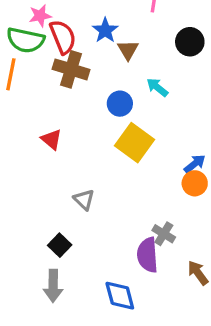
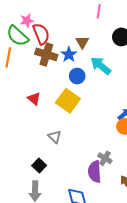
blue star: (105, 30) -> (69, 54), moved
green semicircle: (25, 40) -> (18, 36), turned 30
cyan arrow: (157, 87) -> (101, 66), size x1.5
yellow square: (134, 143) -> (68, 101), moved

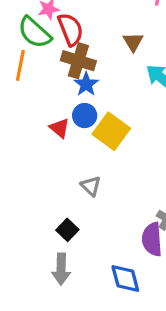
blue star: (69, 54) -> (86, 84), moved
blue circle: (77, 76) -> (85, 116), moved

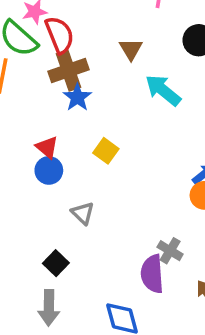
brown cross: (78, 61) -> (68, 71), turned -36
blue circle: (85, 116) -> (49, 170), moved
yellow square: (111, 131) -> (106, 151), size x0.6

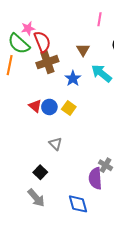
blue star: (77, 97) -> (73, 78), moved
blue circle: (49, 170) -> (49, 107), moved
gray arrow: (49, 308) -> (36, 198), turned -42

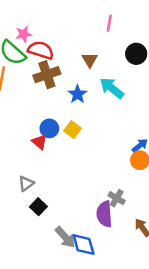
red semicircle: (42, 42) -> (41, 50), turned -50
red triangle: (35, 106) -> (40, 142), moved
gray triangle: (56, 144) -> (26, 183), moved, turned 40
gray arrow: (36, 198) -> (65, 237), moved

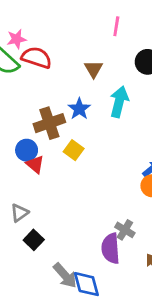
brown cross: (47, 75) -> (49, 123), moved
cyan arrow: (112, 88) -> (119, 102), turned 65
blue circle: (49, 128) -> (27, 150), moved

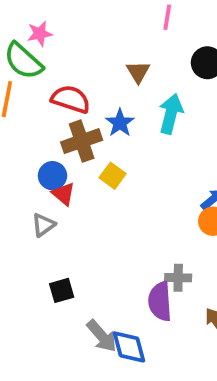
red semicircle: (37, 58) -> (71, 99), moved
gray triangle: (19, 213) -> (43, 225), moved
gray cross: (125, 230) -> (178, 278), turned -30
black square: (34, 240) -> (62, 290), turned 30

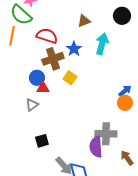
brown triangle: (138, 72) -> (84, 21), turned 40
red triangle: (63, 194) -> (43, 88), turned -40
gray cross: (178, 278) -> (106, 134), size x1.5

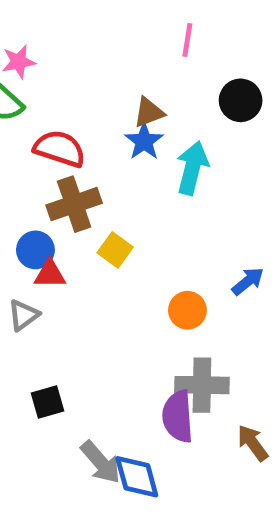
blue star: (74, 49) -> (144, 141), moved
orange circle: (125, 103) -> (187, 310), moved

